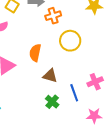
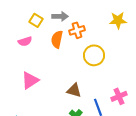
orange semicircle: (35, 53) -> (57, 39), moved

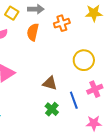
orange cross: (77, 30) -> (62, 23), moved
yellow circle: (94, 55) -> (84, 60), moved

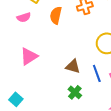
blue line: (74, 100) -> (97, 73), moved

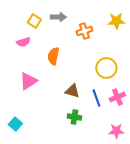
orange semicircle: (56, 15) -> (53, 56), moved
green cross: (75, 92) -> (74, 117), turned -32

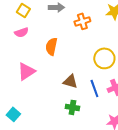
yellow square: (34, 21) -> (23, 10), moved

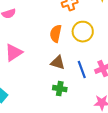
orange semicircle: (51, 46) -> (56, 34), moved
yellow circle: (104, 58) -> (83, 32), moved

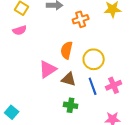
yellow circle: (83, 32) -> (94, 59), moved
pink triangle: (14, 53) -> (48, 69), moved

